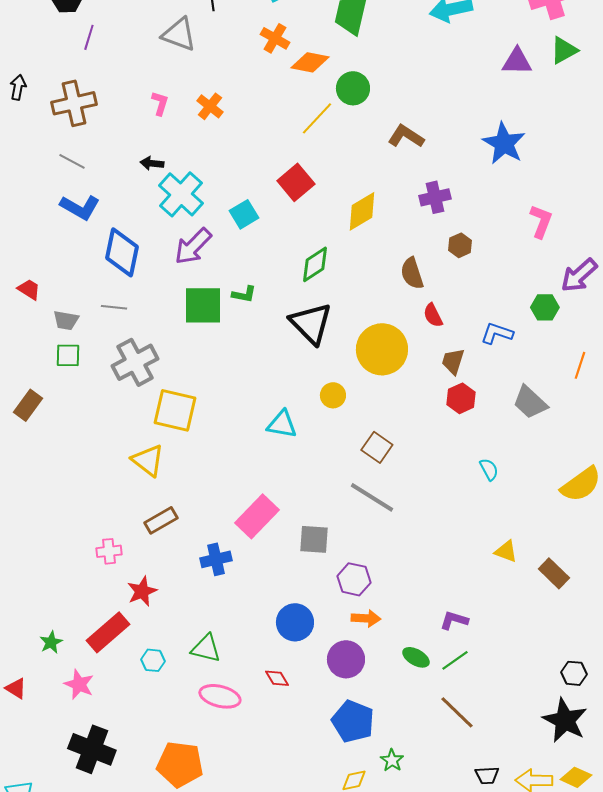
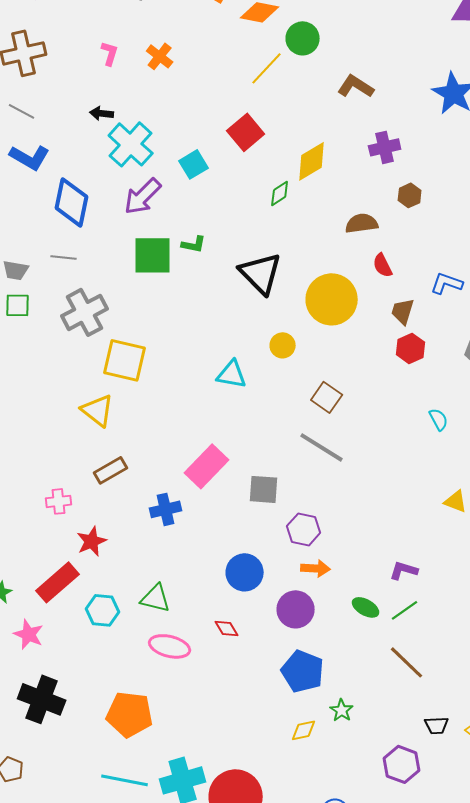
green diamond: (315, 264) -> (280, 193), moved, size x0.7
brown semicircle: (412, 273) -> (362, 223), turned 100
cyan hexagon: (153, 660) -> (103, 610), size x1.4

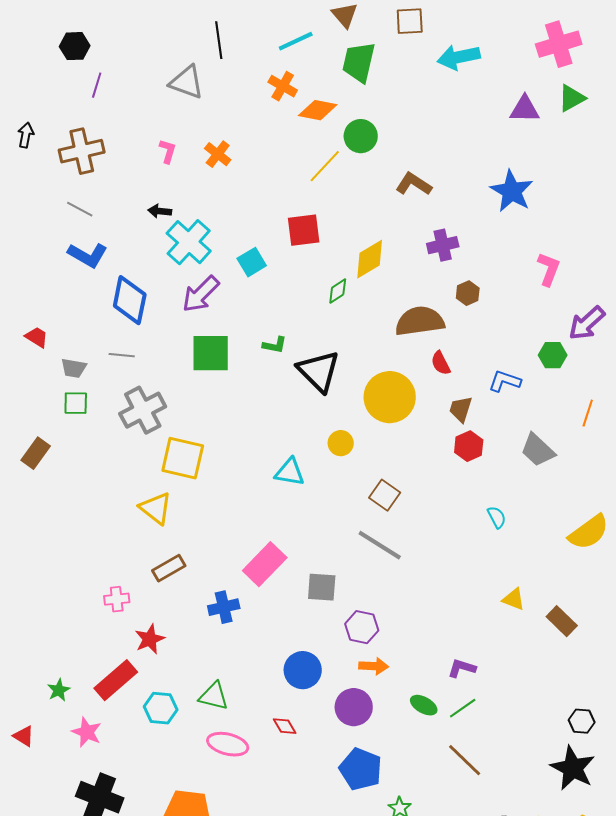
red square: (246, 132) -> (304, 230), turned 33
brown semicircle: (362, 223) -> (420, 321), size x1.5
green L-shape: (194, 244) -> (275, 345), moved

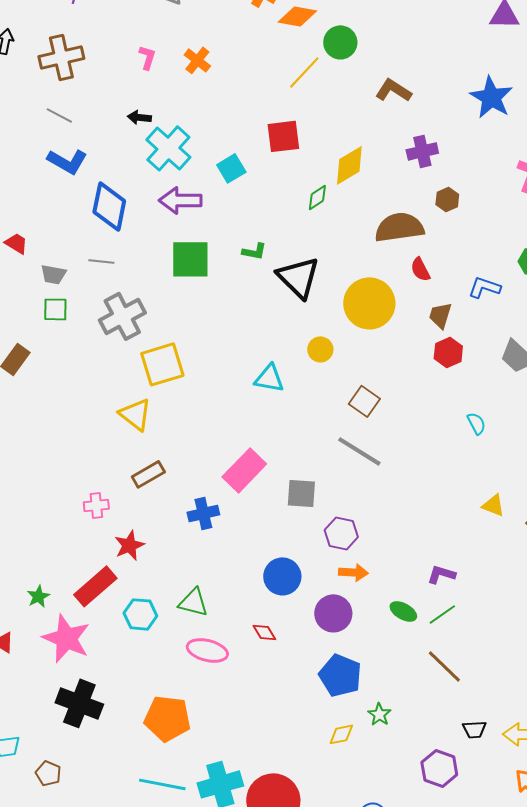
purple arrow: (201, 294) -> (180, 200), turned 45
yellow square: (183, 458) -> (162, 364), turned -30
pink star: (87, 732) -> (66, 638), size x1.6

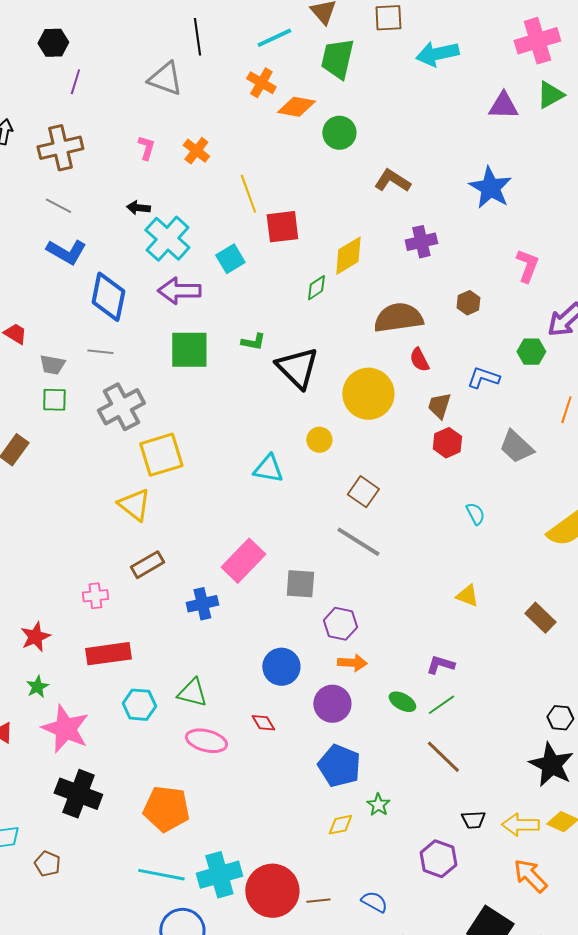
yellow line: (304, 72) -> (248, 194), moved, turned -63
brown hexagon: (447, 199) -> (468, 303), moved
yellow triangle: (493, 505) -> (467, 596), moved
red star: (129, 545) -> (35, 637), moved
red rectangle: (95, 586) -> (108, 654), moved, turned 33

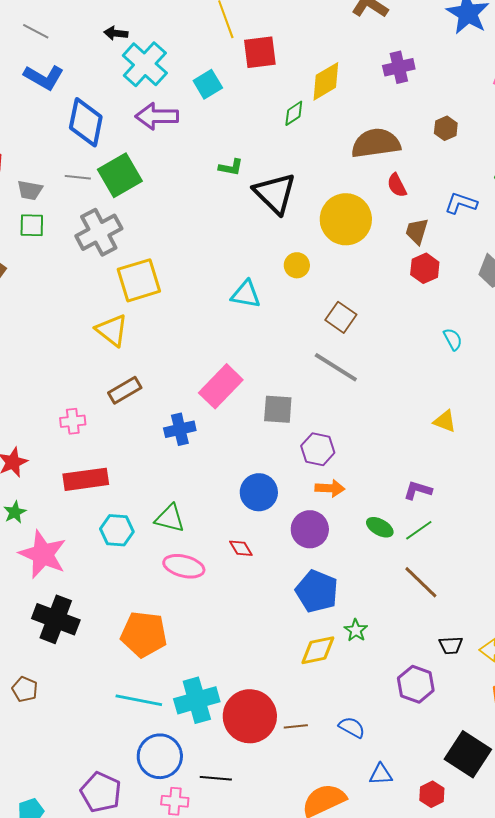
green square: (189, 350) -> (120, 175), moved, turned -30
yellow diamond: (340, 825) -> (318, 650), size x1.4

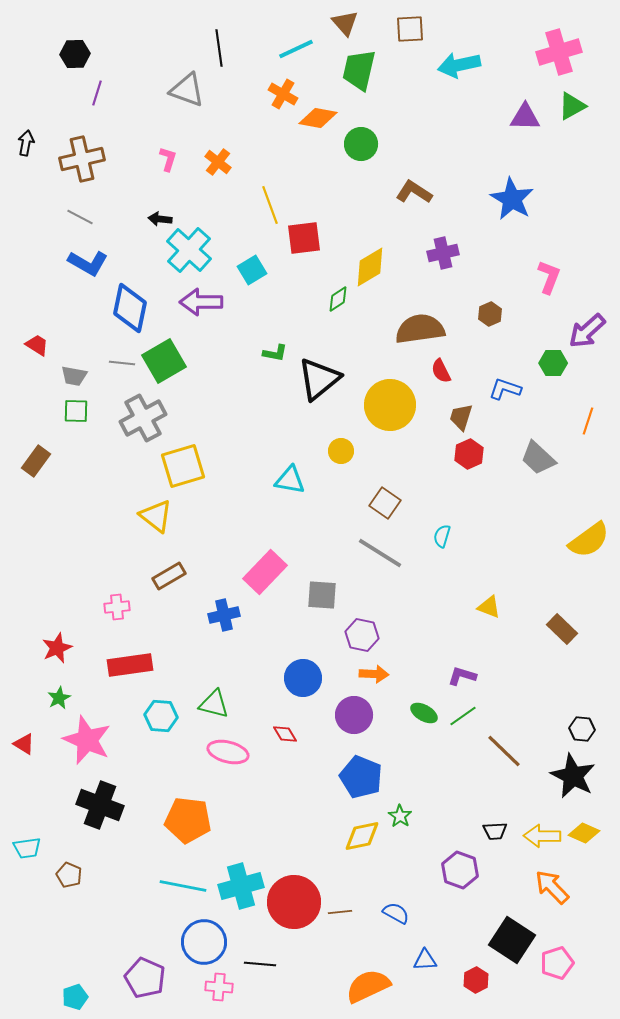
black triangle: (275, 193) -> (319, 379), turned 36
cyan semicircle: (453, 339) -> (442, 536), moved, turned -135
brown line: (421, 582) -> (504, 751), moved

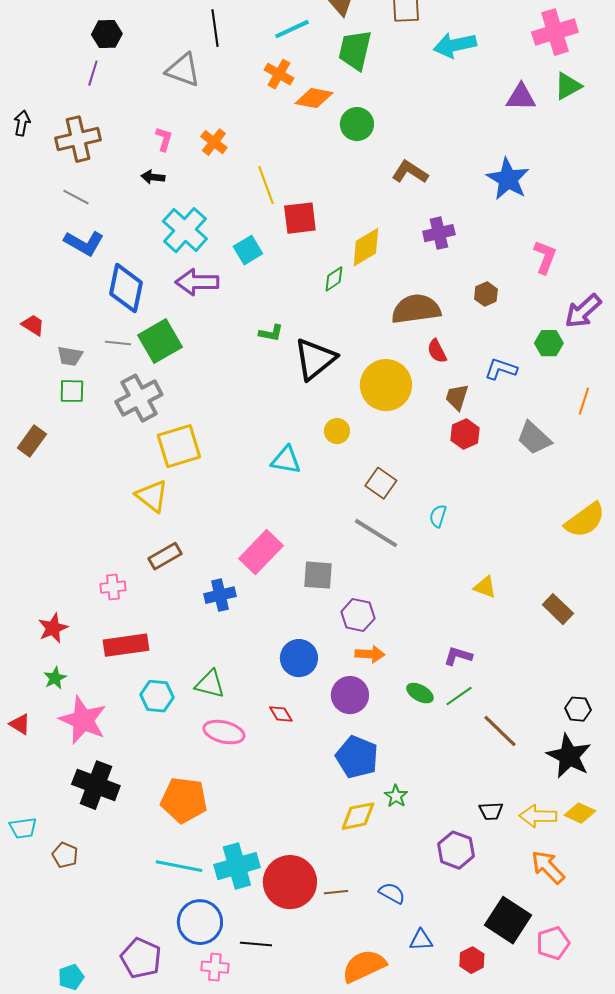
black hexagon: (75, 54) -> (107, 34), moved
black arrow: (160, 219) -> (153, 177), moved

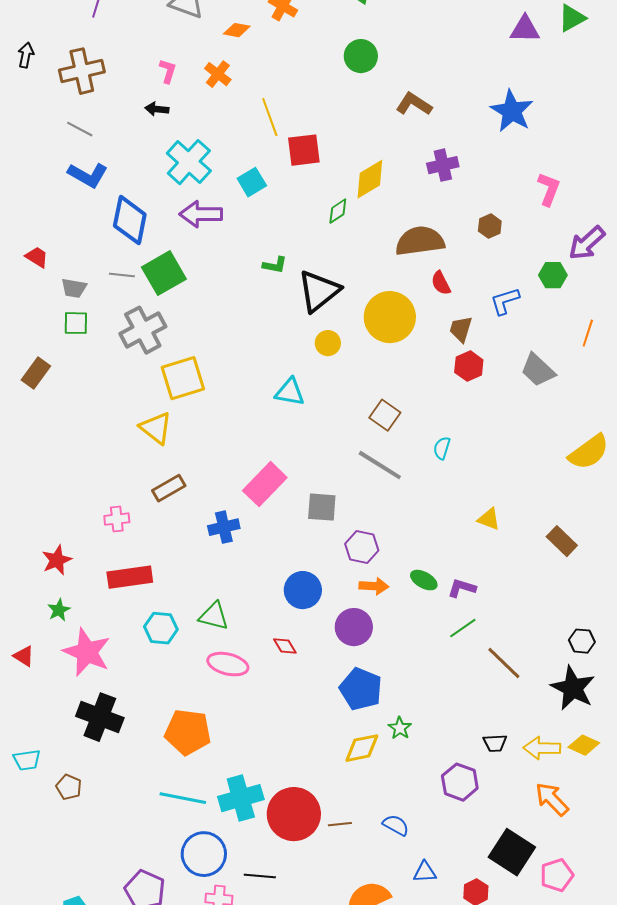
orange diamond: (314, 98) -> (237, 30), moved, size x0.7
blue L-shape: (501, 369) -> (505, 301), turned -36
yellow circle: (337, 431) -> (328, 343), moved
green ellipse: (420, 693) -> (424, 580), moved

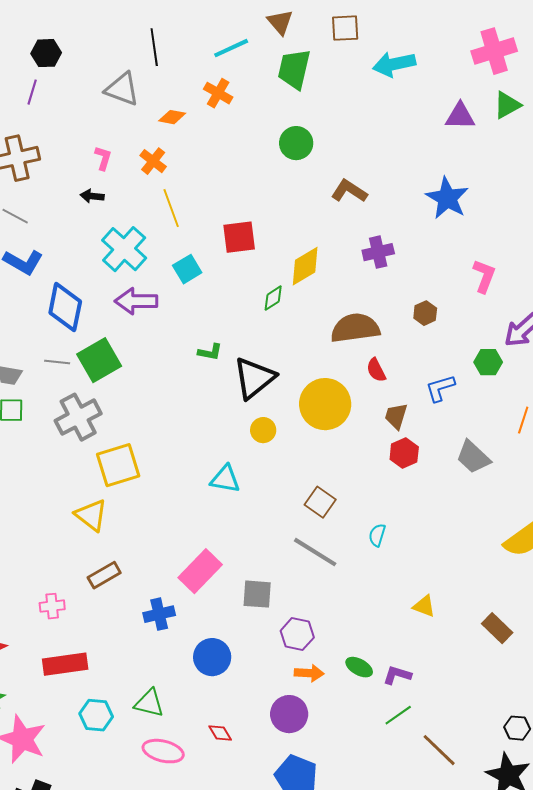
yellow line: (270, 117) -> (171, 208), moved
blue circle: (303, 590) -> (212, 657), moved

